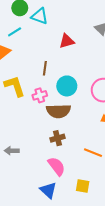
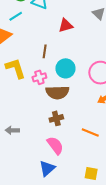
yellow square: (83, 186) -> (91, 174), moved
blue triangle: (48, 190) -> (47, 168), turned 36

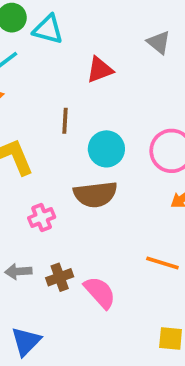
pink cross: (39, 77) -> (42, 217), moved
brown cross: (56, 118) -> (60, 277), moved
blue triangle: (47, 168) -> (26, 341), moved

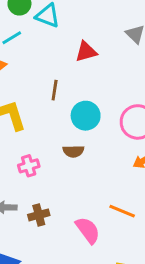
brown semicircle: (95, 194) -> (73, 151), size x0.6
pink semicircle: (100, 292) -> (88, 230), moved

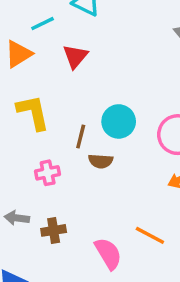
red triangle: (86, 52) -> (75, 56), moved, turned -40
brown line: (55, 90) -> (81, 136), moved

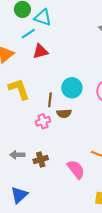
cyan line: (42, 24) -> (28, 34), moved
red triangle: (75, 56) -> (40, 51), turned 42
pink cross: (48, 173) -> (43, 121), moved

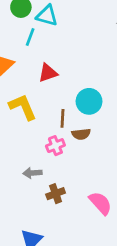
cyan line: (28, 34) -> (30, 37), turned -32
red triangle: (40, 51) -> (48, 73), moved
gray arrow: (17, 155) -> (32, 173), moved

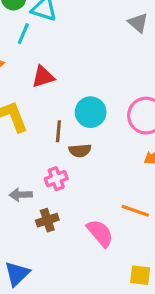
pink cross: (55, 146) -> (56, 179), moved

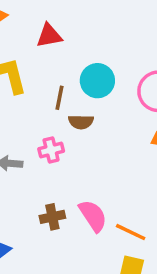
orange line: (135, 211) -> (131, 232), moved
brown cross: (47, 220) -> (52, 217), moved

